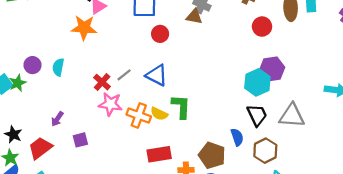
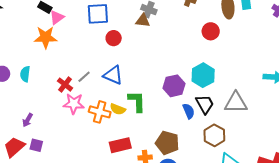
red circle: (262, 27) -> (211, 31), moved
purple hexagon: (272, 69) -> (174, 86), moved
blue semicircle: (237, 137) -> (189, 111), moved
purple square: (80, 140) -> (36, 145), moved, turned 32

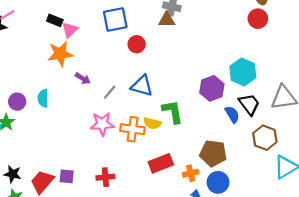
red circle: (211, 31) -> (258, 19), moved
red cross: (65, 85) -> (105, 177), moved, turned -35
purple arrow: (28, 120) -> (83, 78), moved, turned -80

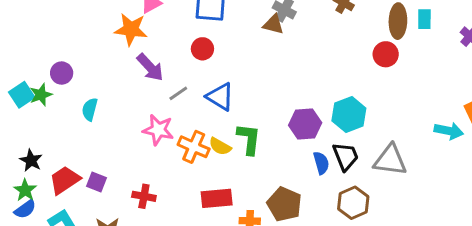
red circle: (137, 44) -> (202, 49), moved
purple arrow: (83, 78) -> (150, 67), size x1.5
cyan semicircle: (43, 98) -> (90, 109), moved

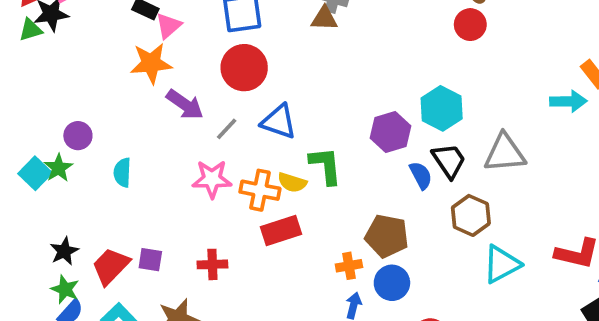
red circle: (202, 49) -> (244, 68), size x1.6
black star: (31, 160) -> (64, 251), turned 30
red rectangle: (217, 198) -> (281, 231), moved

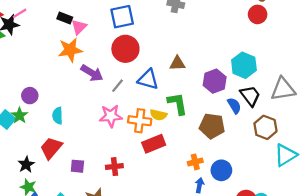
brown triangle: (324, 18) -> (177, 63), moved
brown pentagon: (387, 236) -> (212, 126), moved
red trapezoid: (111, 266) -> (51, 148), moved

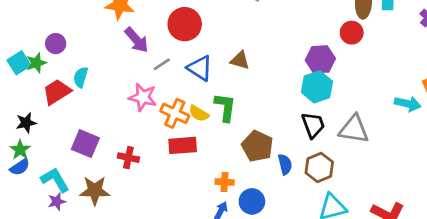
purple hexagon: (215, 81) -> (320, 59), moved
blue semicircle: (234, 106) -> (285, 164), moved
red trapezoid: (51, 148) -> (57, 92), moved
purple square: (77, 166) -> (85, 144), size x1.5

